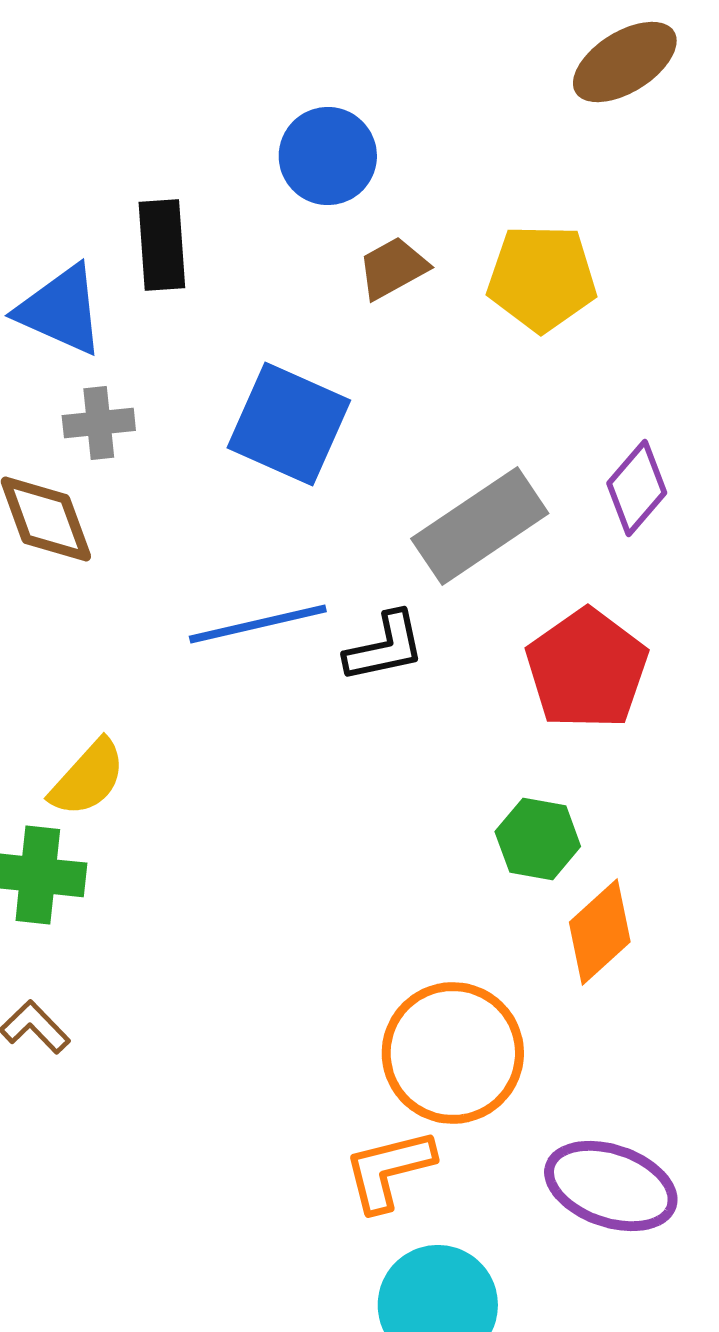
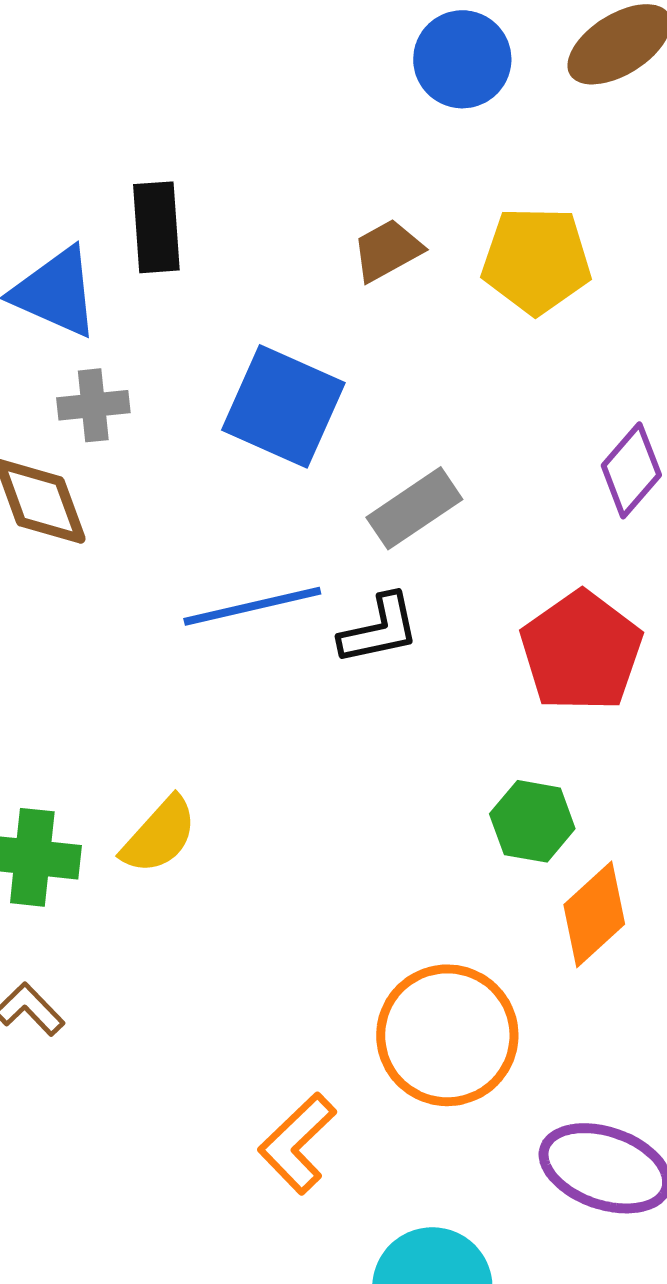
blue circle: (328, 156) -> (462, 59), moved
gray rectangle: (480, 526) -> (414, 508), moved, size x0.7
yellow semicircle: (88, 778) -> (159, 835), moved
orange L-shape: (389, 1170) -> (297, 1143), moved, turned -30

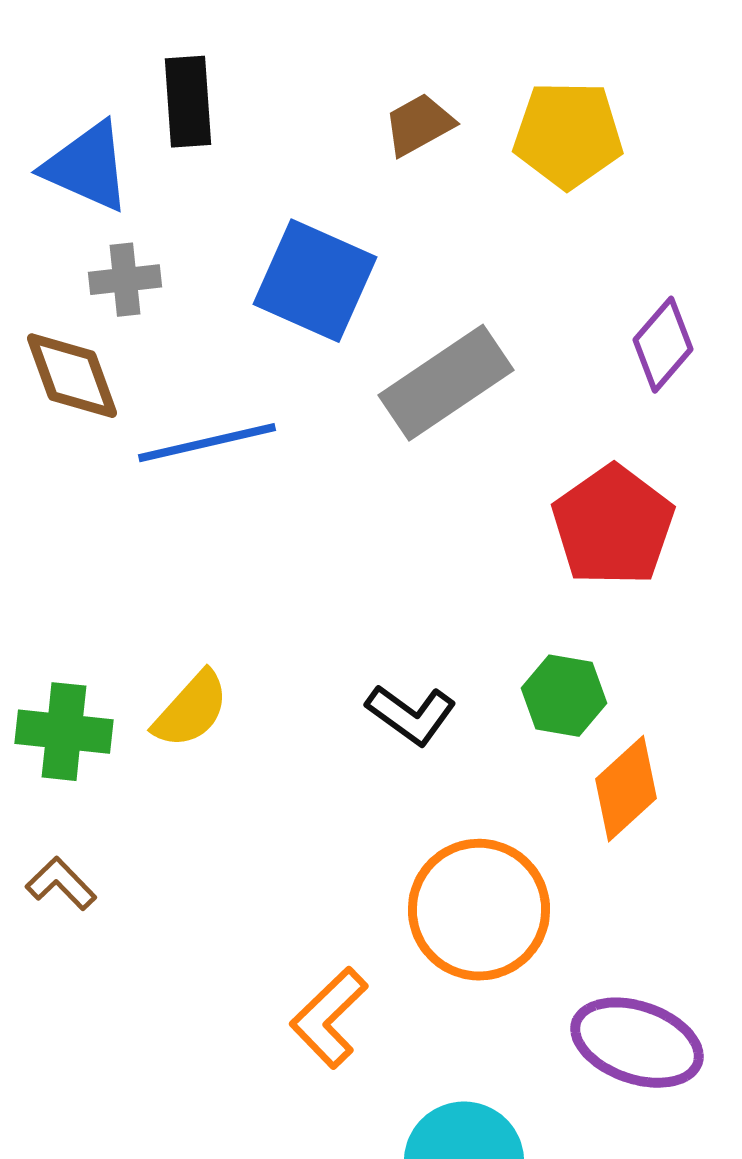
gray rectangle: (414, 508) -> (446, 383), size x1.4
blue line: (252, 606) -> (207, 443), moved
black L-shape: (379, 629) -> (411, 715), moved, turned 48

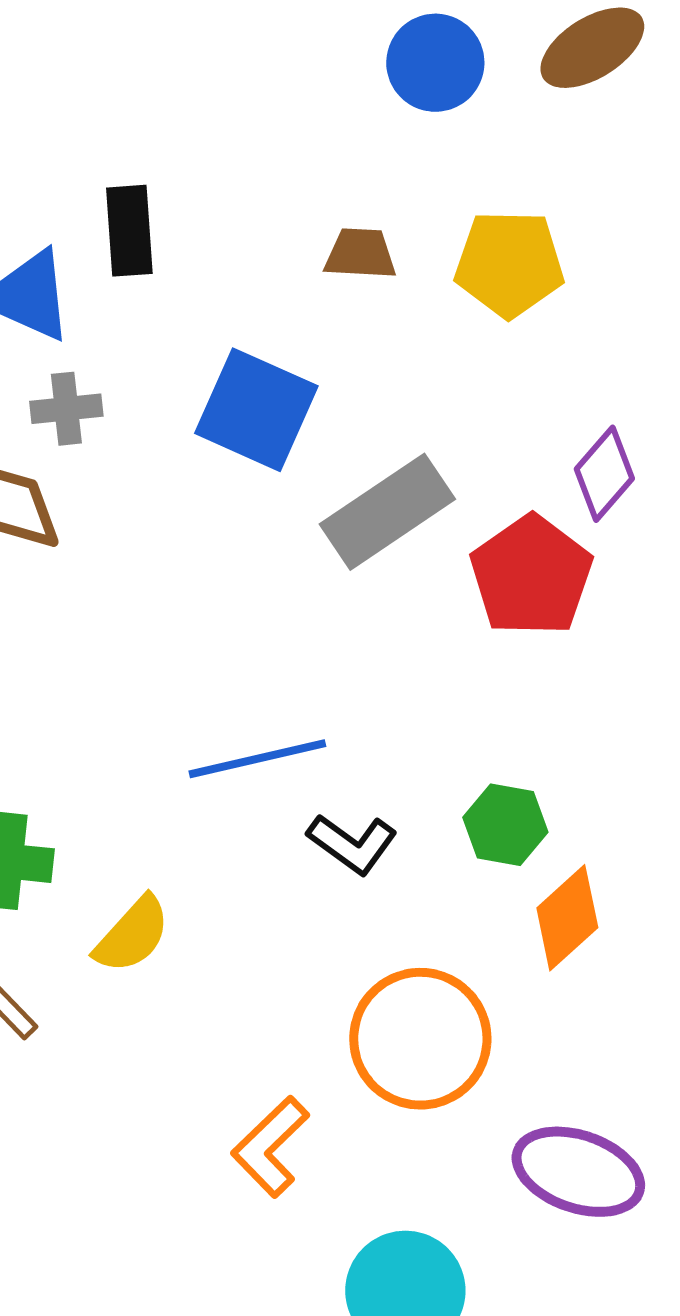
brown trapezoid: (419, 125) -> (360, 254), turned 32
blue line: (207, 443) -> (257, 759), moved
red pentagon: (613, 526) -> (531, 576), moved
yellow semicircle: (191, 710) -> (132, 935), moved

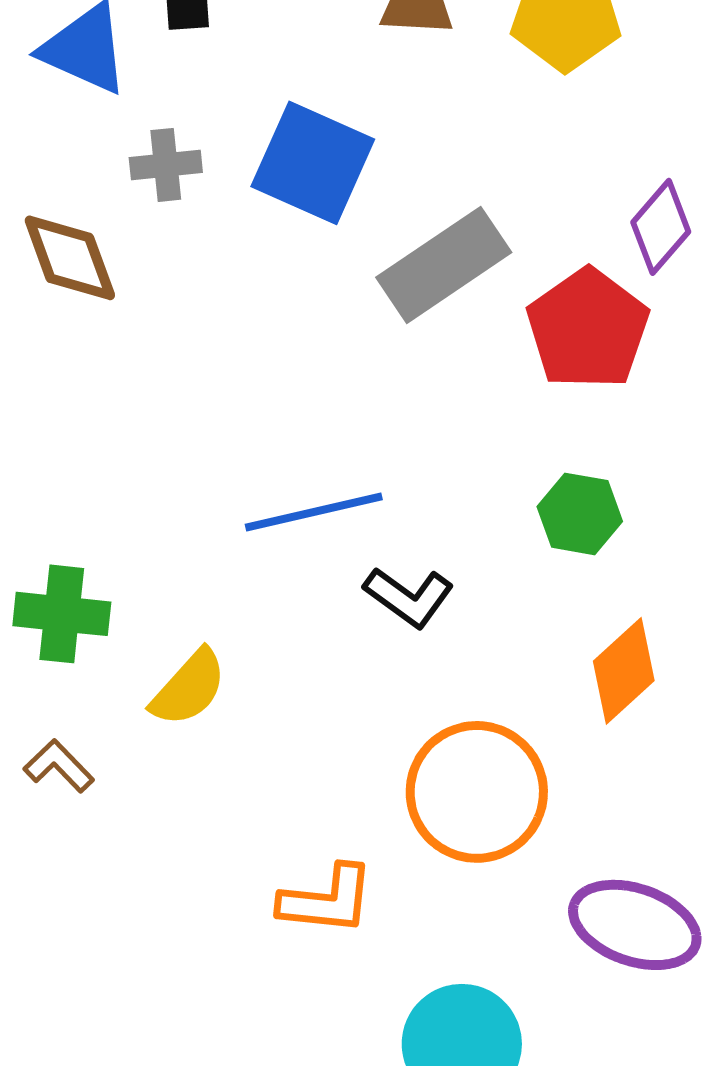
gray cross: (66, 409) -> (166, 165), moved
green hexagon: (505, 825) -> (580, 514), moved
orange L-shape: (270, 1147) -> (327, 900), turned -130

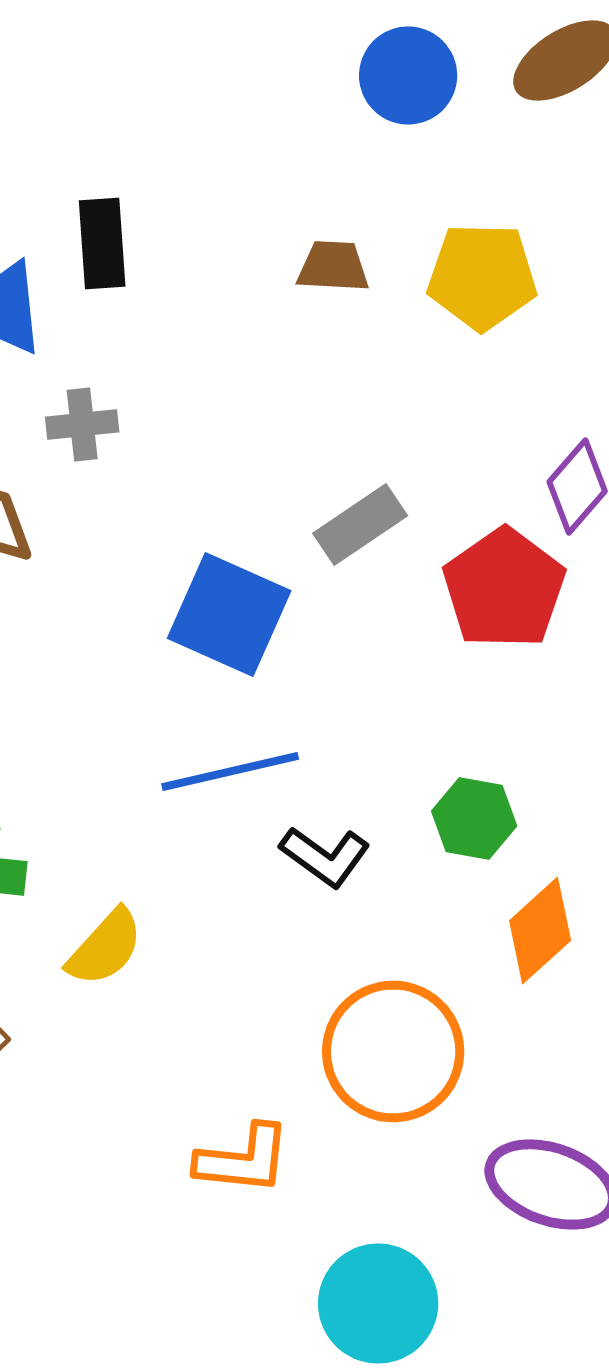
blue square: (313, 163) -> (229, 614), moved
gray rectangle: (444, 265) -> (360, 524), size x0.7
green hexagon: (580, 514) -> (474, 818), moved

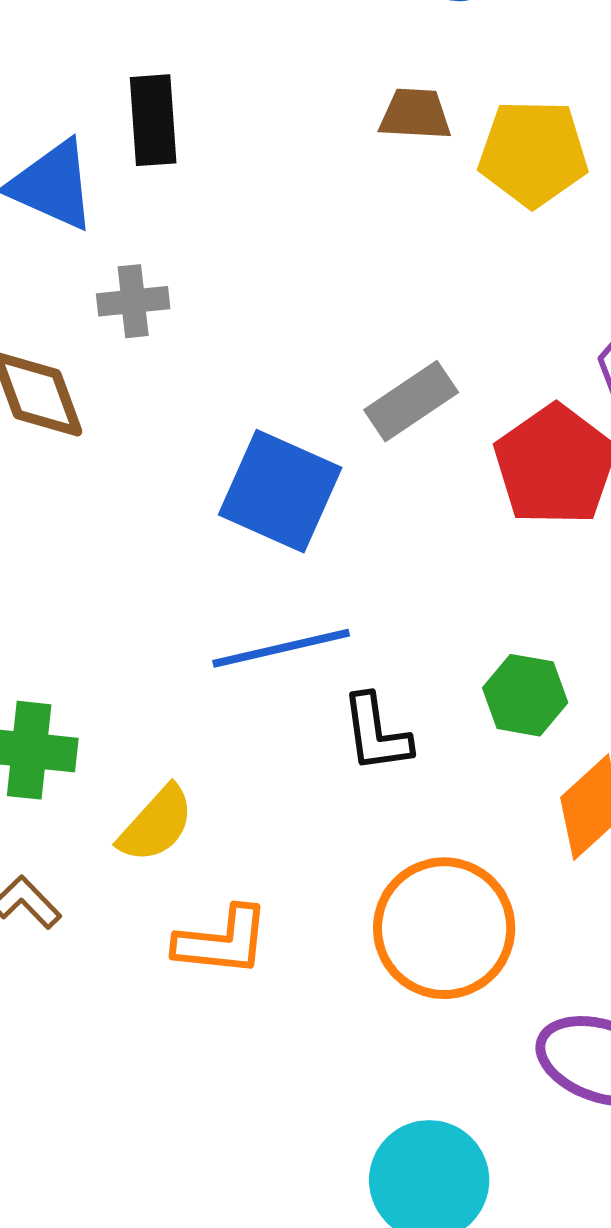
brown trapezoid: (333, 266) -> (415, 114), moved
black L-shape: (325, 856) -> (376, 733), turned 46
orange L-shape: (243, 1159) -> (222, 941), moved

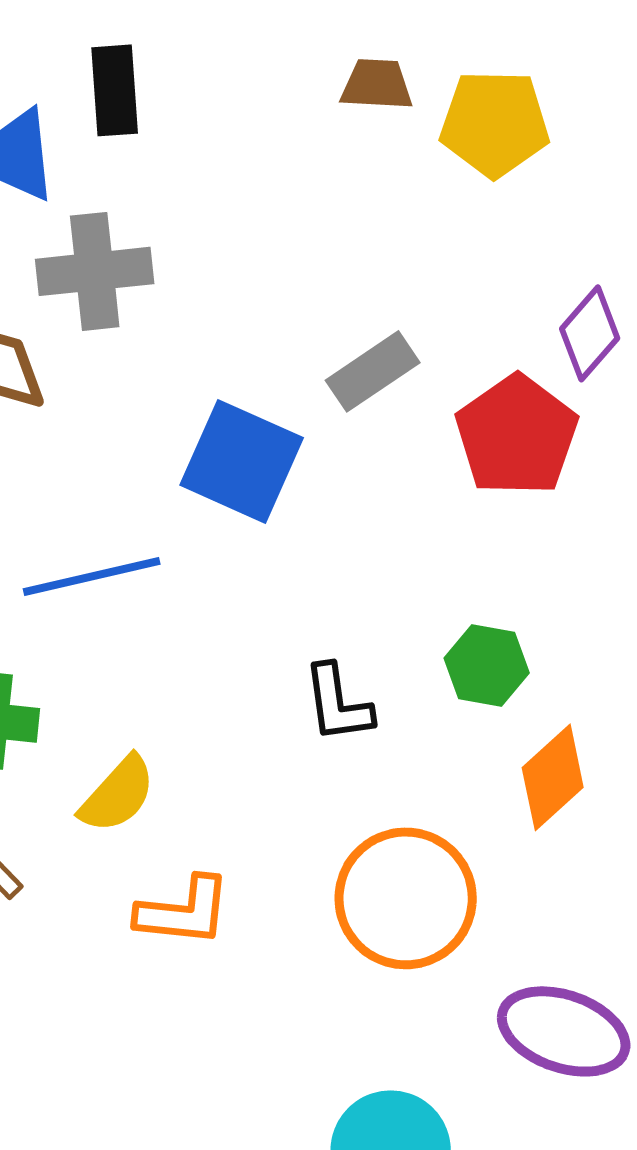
gray cross: (133, 301) -> (95, 271), size x1.6
blue line: (281, 648) -> (92, 576), moved

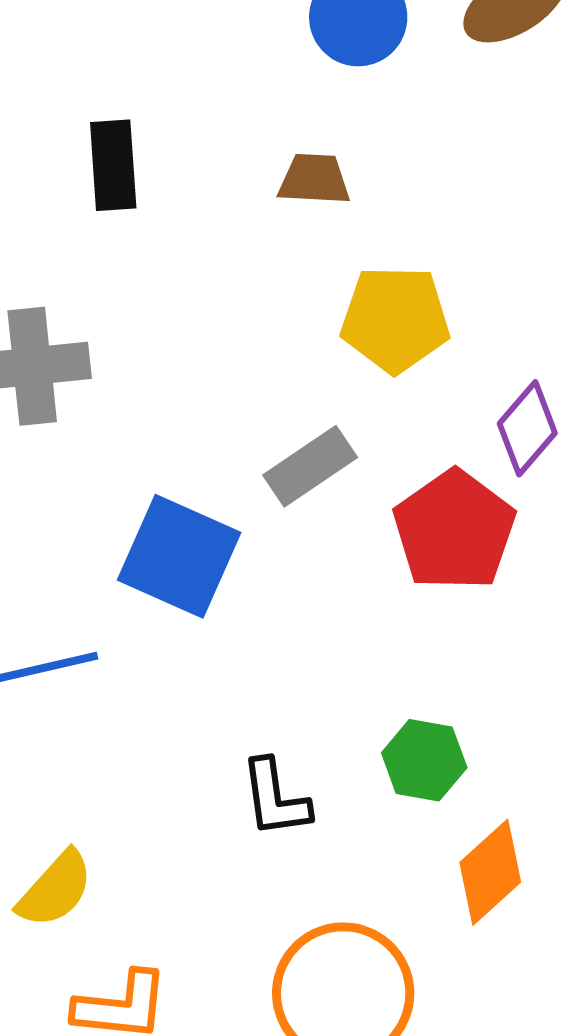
black rectangle: (115, 90) -> (113, 165), moved
yellow pentagon: (495, 123) -> (395, 319), moved

